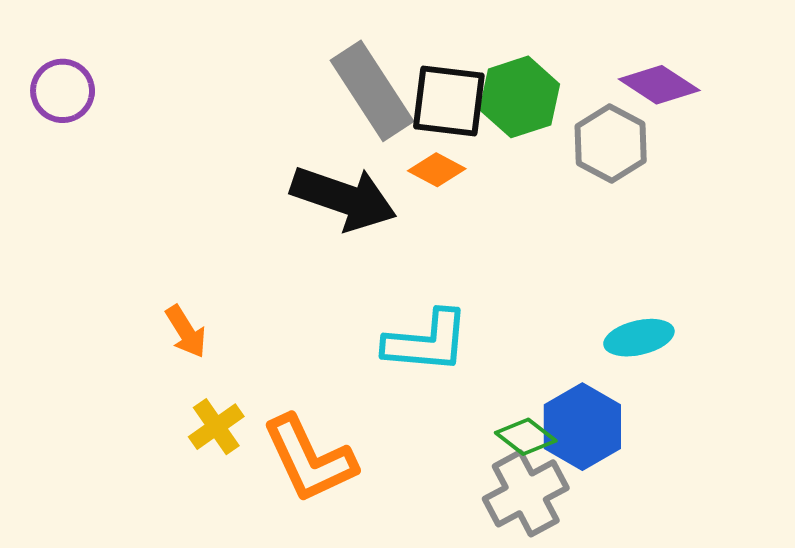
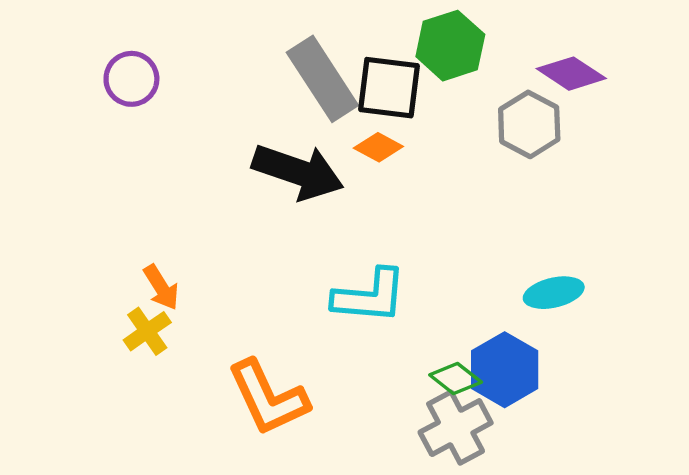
purple circle: (63, 91) -> (131, 79), moved
green hexagon: (520, 97) -> (450, 46), moved
yellow cross: (216, 427) -> (147, 331), moved

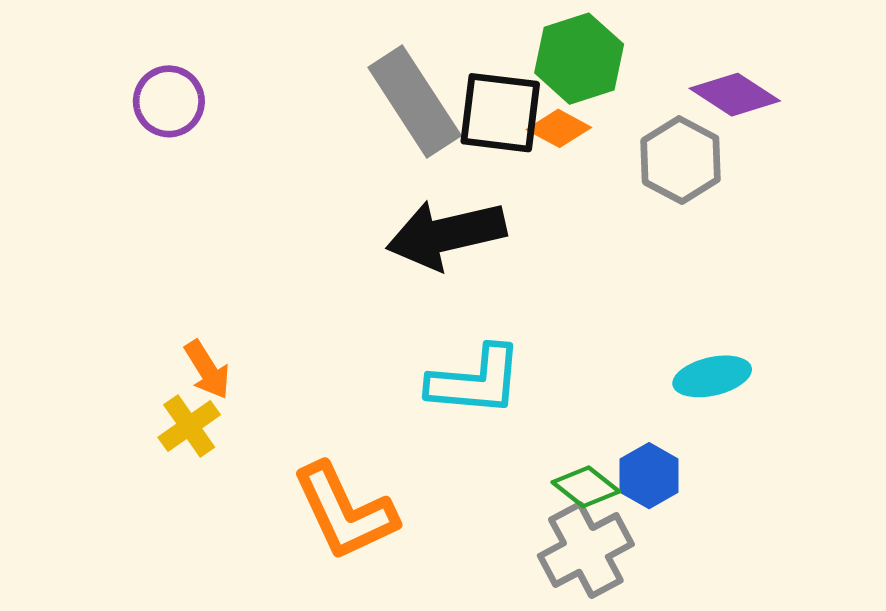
orange diamond: (378, 147) -> (559, 128), moved
black arrow: (298, 172) -> (446, 234), moved, turned 148
blue hexagon: (505, 370) -> (649, 476), size x0.7

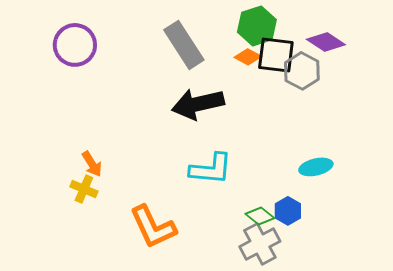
purple circle: (169, 101) -> (75, 45), size x1.4
black square: (500, 113) -> (276, 55), moved
yellow cross: (189, 426) -> (84, 189), turned -32

